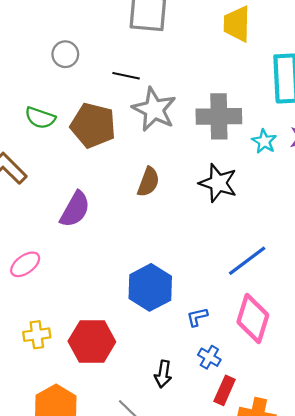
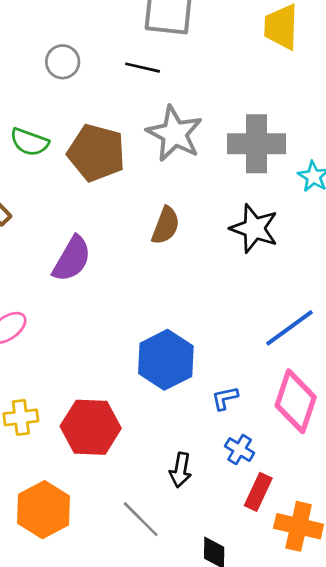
black line: (126, 76) -> (143, 68), moved

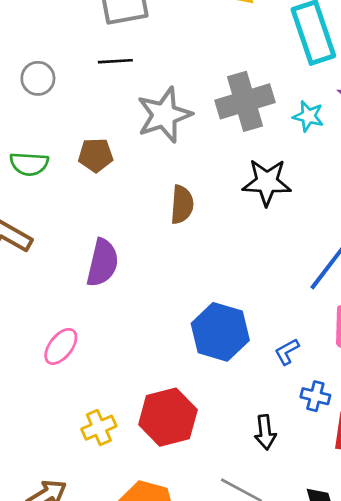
gray star: (174, 134) -> (164, 115), turned -30
brown pentagon: (96, 153) -> (96, 155), size x0.6

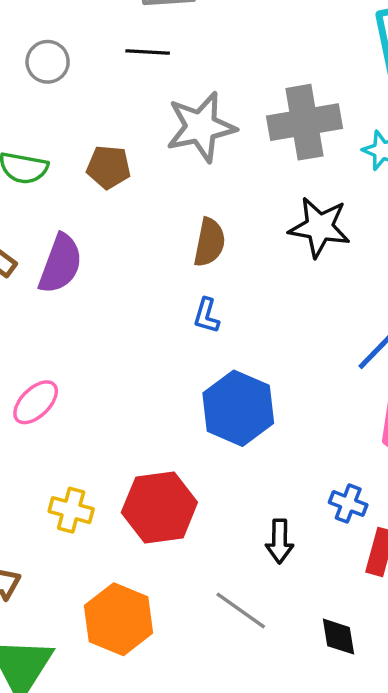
purple semicircle: (102, 263) -> (60, 264), moved
blue L-shape: (287, 352) -> (207, 316), moved, turned -52
yellow cross: (99, 428) -> (71, 510), turned 32

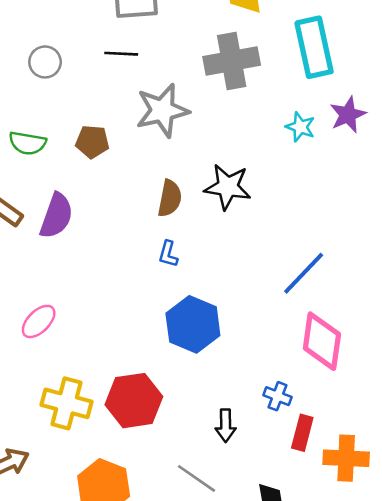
gray cross: (305, 122) -> (232, 61), moved
black star: (320, 227) -> (228, 187), moved
yellow cross: (71, 510) -> (67, 403), size x1.5

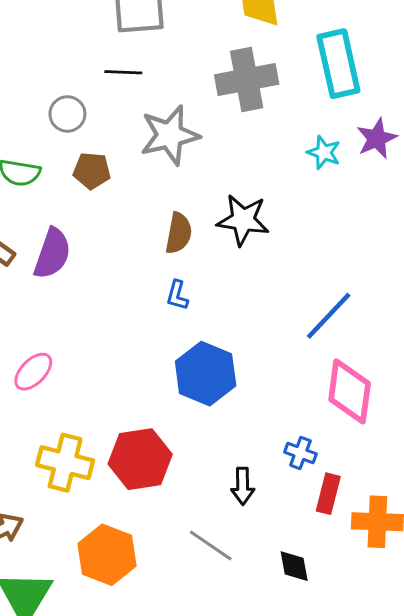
gray circle: (45, 62) -> (67, 114), moved

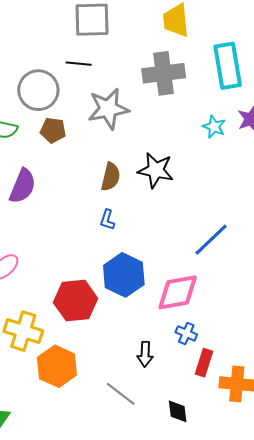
gray circle: (67, 114) -> (38, 90), size x1.6
pink diamond: (350, 391) -> (178, 292), moved, turned 69
red hexagon: (140, 459) -> (76, 300), moved
orange hexagon: (107, 555) -> (57, 366), moved

